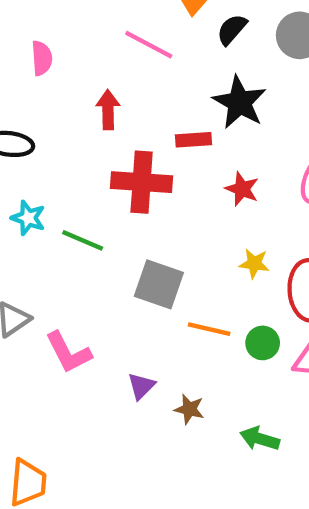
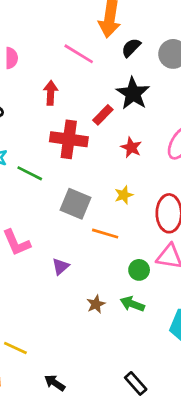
red rectangle: (194, 140) -> (103, 115), turned -45
yellow star: (254, 264) -> (124, 195), moved, turned -30
green circle: (263, 343) -> (139, 270), moved
brown star: (189, 409) -> (96, 304), moved, turned 30

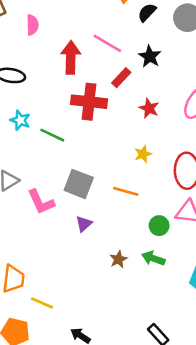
pink line: (79, 54) -> (107, 43), moved
red arrow: (51, 93) -> (71, 57), size x1.4
black star: (133, 93) -> (150, 56), size x0.7
gray square: (76, 204) -> (79, 184), moved

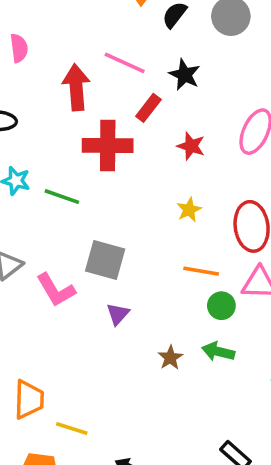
orange line: (126, 191) -> (201, 271), moved

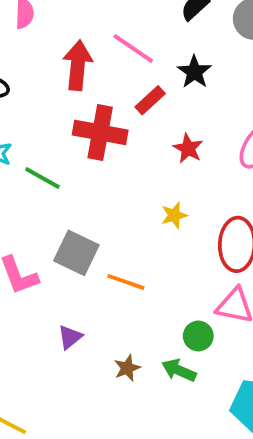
orange line: (201, 271) -> (126, 282), moved
green circle: (221, 306) -> (198, 336), moved
purple triangle: (118, 314) -> (70, 337), moved

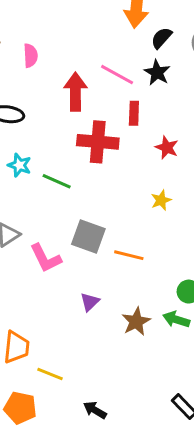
black star: (194, 72) -> (157, 73), moved
red rectangle: (150, 100) -> (134, 113), turned -40
brown star: (127, 368) -> (136, 322), size x1.4

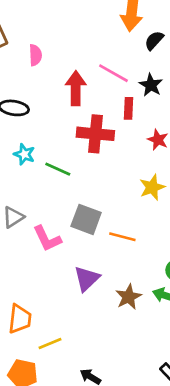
black star: (157, 73) -> (151, 85), moved
yellow star: (161, 200) -> (152, 187), size x1.4
purple triangle: (90, 302) -> (87, 279), size x1.5
yellow line: (50, 374) -> (50, 343), turned -45

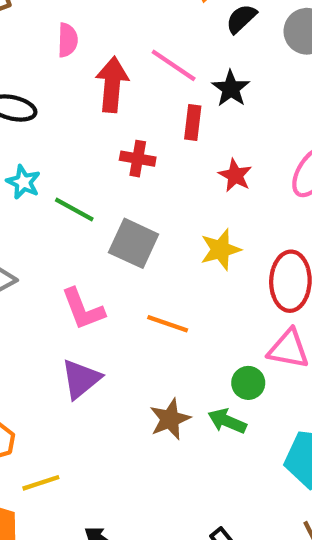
pink semicircle: (35, 55) -> (68, 40), moved
red cross: (95, 134) -> (138, 159), size x0.6
gray square: (86, 219) -> (134, 243), moved
pink L-shape: (47, 239) -> (83, 309), moved
purple triangle: (87, 279) -> (81, 379), moved

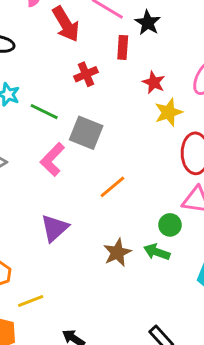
red arrow: (112, 85) -> (66, 24), turned 147
red cross: (138, 159) -> (86, 74), turned -30
yellow star: (220, 250) -> (168, 112), moved
pink L-shape: (83, 309) -> (52, 159), moved, turned 68
orange line: (168, 324) -> (112, 187), turned -56

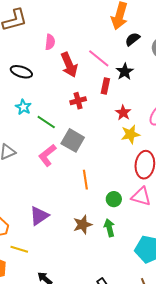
orange line: (112, 187) -> (85, 180), turned -66
green circle: (170, 225) -> (114, 199), moved
purple triangle: (55, 228) -> (39, 216), moved
green arrow: (157, 252) -> (109, 228), turned 48
yellow line: (31, 301) -> (19, 249), turned 30

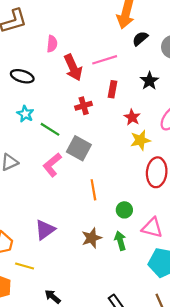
pink line: (99, 58) -> (105, 60), turned -55
black star: (125, 72) -> (149, 81), moved
pink triangle: (141, 196) -> (152, 228), moved

